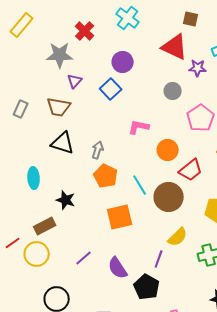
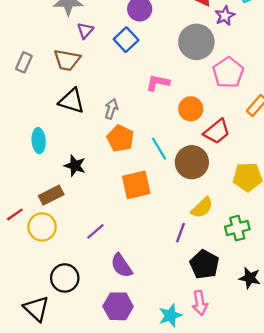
purple star: (198, 68) -> (225, 16), turned -30
gray circle: (173, 91) -> (196, 42), size x1.8
purple semicircle: (118, 268) -> (122, 265), moved
black pentagon: (147, 287) -> (204, 264), moved

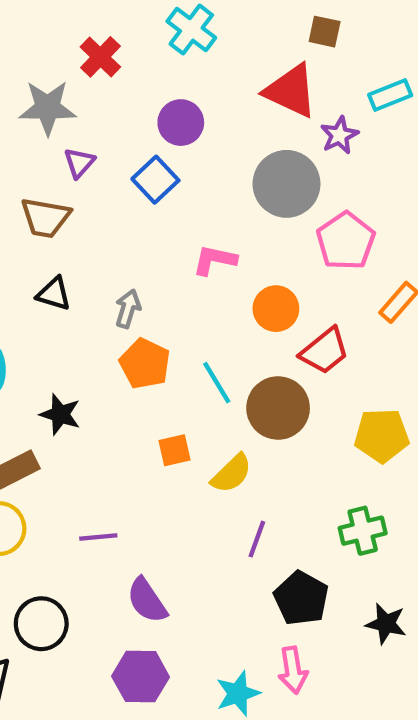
black triangle: (72, 101) -> (54, 294), size x0.7
orange square: (136, 185) -> (174, 450), size x0.6
yellow semicircle: (202, 208) -> (232, 474), moved
purple line: (95, 231) -> (98, 537), turned 36

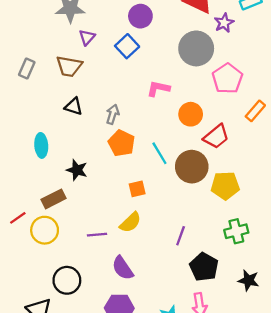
yellow pentagon: (382, 435) -> (225, 186), moved
yellow semicircle: (232, 474) -> (130, 222), moved

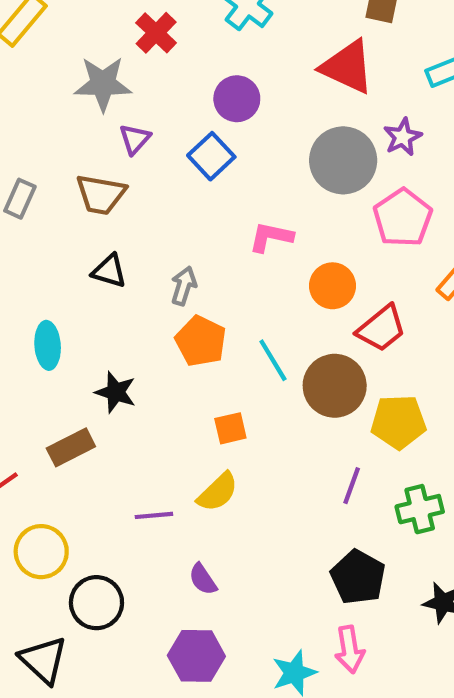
purple star: (224, 23) -> (403, 137), moved
yellow circle: (45, 230) -> (41, 552), moved
purple line: (181, 236) -> (352, 486), moved
purple semicircle: (123, 268) -> (203, 579), size x0.7

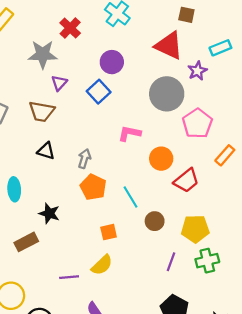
purple star: (403, 137) -> (197, 71), moved
brown circle: (335, 386) -> (155, 221), moved, size x0.6
green cross: (420, 509) -> (207, 261), moved

